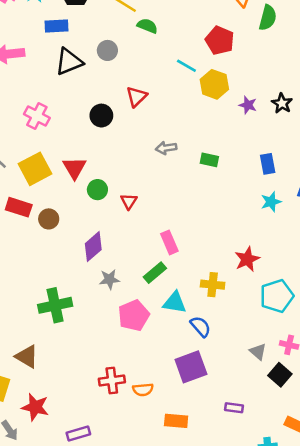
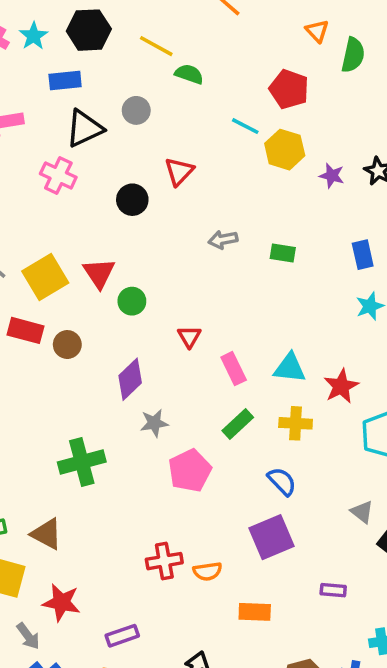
pink cross: (37, 116) -> (58, 176), moved
red triangle: (129, 201) -> (189, 337), moved
green rectangle: (155, 273) -> (238, 424), moved
cyan triangle: (175, 303) -> (290, 368), moved

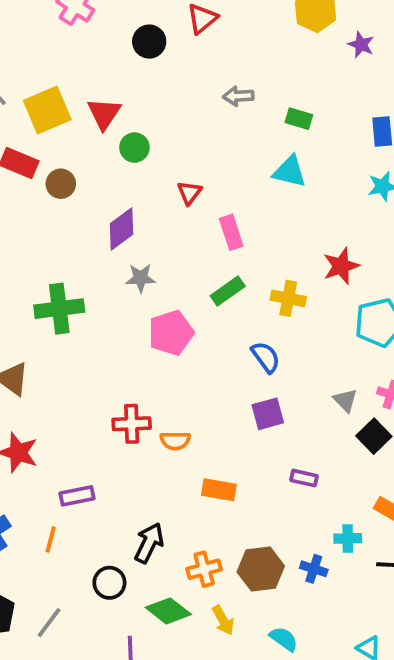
cyan triangle: (290, 368) -> (290, 172), moved
purple square: (271, 537) -> (268, 414), moved, size x0.7

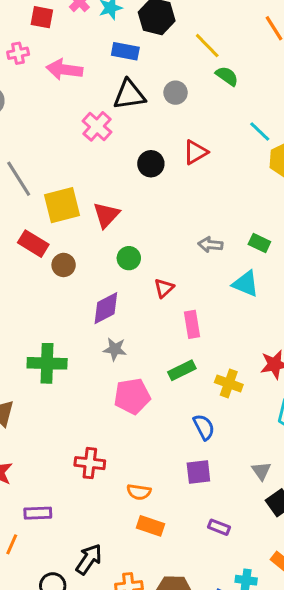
gray arrow: (238, 96) -> (210, 245), moved
green circle: (134, 148) -> (129, 258), moved
orange semicircle: (175, 441) -> (139, 492), moved

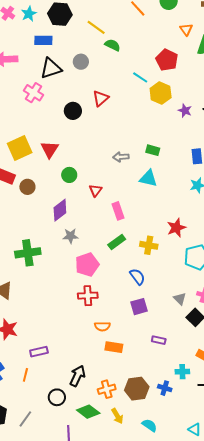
red cross: (90, 463) -> (88, 296), moved

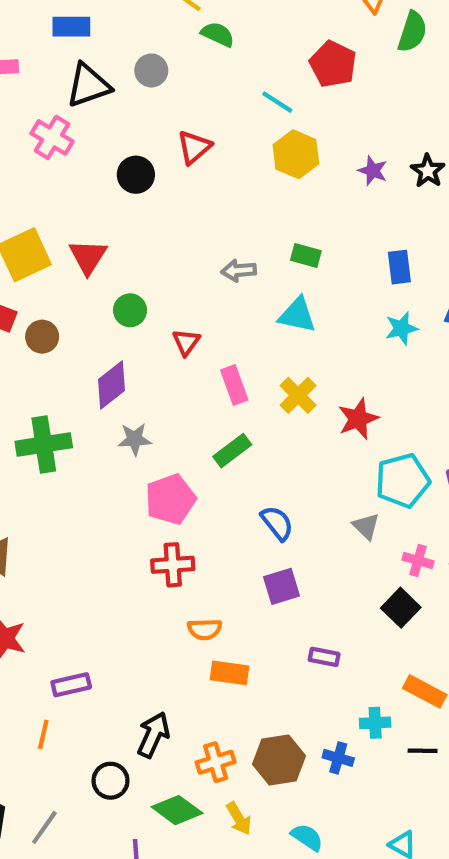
yellow hexagon: (161, 93) -> (296, 154), moved
yellow cross: (149, 245) -> (298, 395), moved, turned 36
green cross: (28, 253) -> (44, 444), moved
gray triangle: (180, 299) -> (366, 526), moved

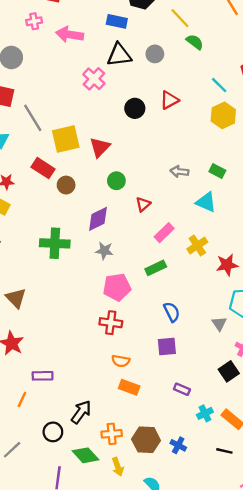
pink rectangle: (234, 385) -> (164, 233), turned 54
cyan cross: (375, 723) -> (205, 413), moved, turned -35

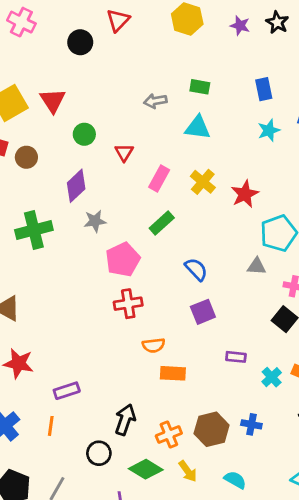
gray triangle: (219, 324) -> (257, 266), turned -35

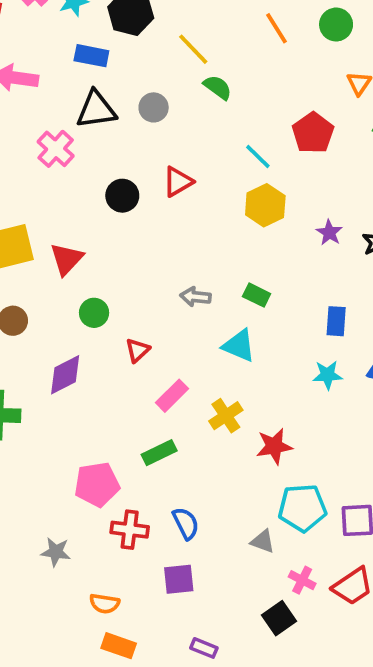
gray star: (95, 221) -> (56, 552), moved
red cross: (128, 304) -> (130, 530), moved

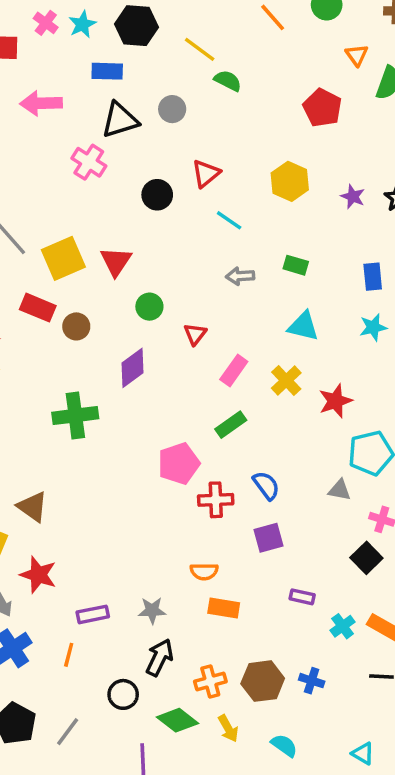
cyan line: (258, 157) -> (229, 220), moved
cyan triangle: (239, 346) -> (303, 326), moved
gray star: (56, 552) -> (152, 610), moved

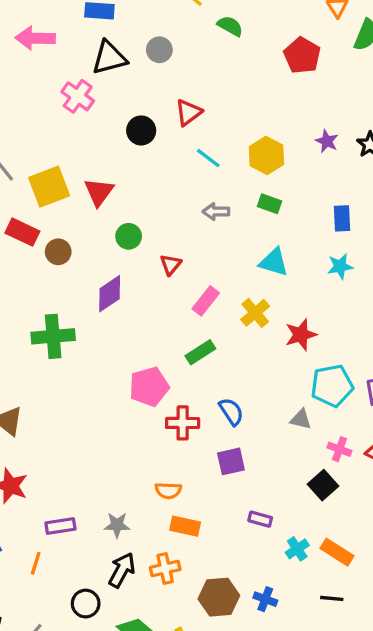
green semicircle: (228, 81) -> (230, 26), moved
yellow hexagon: (290, 181) -> (266, 155), moved
orange cross: (210, 681) -> (165, 568), moved

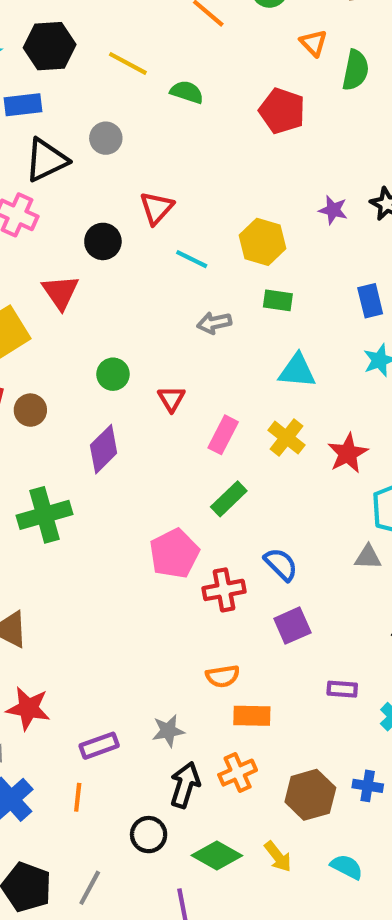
red triangle: (99, 192) -> (60, 292), moved

